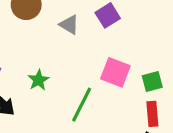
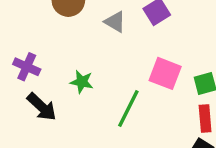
green star: (38, 80) -> (82, 82), turned -30

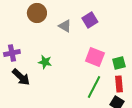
purple cross: (27, 67) -> (12, 53), turned -35
green line: (128, 108) -> (94, 87), moved

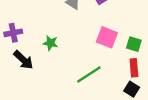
green square: (119, 63) -> (134, 44), turned 32
green line: (94, 87) -> (89, 75), moved, turned 30

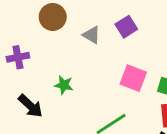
purple cross: (13, 33) -> (18, 57), moved

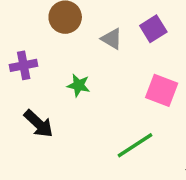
green star: (64, 85) -> (78, 85), moved

